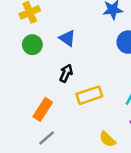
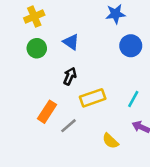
gray line: (47, 138) -> (69, 126), moved

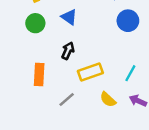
orange rectangle: (47, 112) -> (39, 74), moved, turned -30
yellow semicircle: (110, 141) -> (108, 99), moved

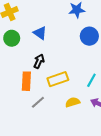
orange rectangle: (39, 74) -> (26, 81), moved
yellow semicircle: (108, 99) -> (73, 102), turned 120

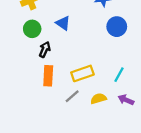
black arrow: (39, 61) -> (45, 49), moved
gray line: (38, 102) -> (72, 96), moved

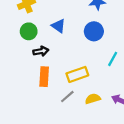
blue circle: (117, 27) -> (94, 31), moved
black arrow: (45, 49) -> (41, 51), turned 56
cyan line: (119, 75) -> (113, 59), moved

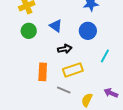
black arrow: (41, 51) -> (65, 49), moved
gray line: (67, 97) -> (64, 90), turned 64
yellow semicircle: (93, 99) -> (87, 100), moved, turned -48

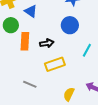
blue triangle: (56, 26) -> (31, 11), moved
orange rectangle: (43, 72) -> (25, 41), moved
gray line: (64, 90) -> (30, 84), moved

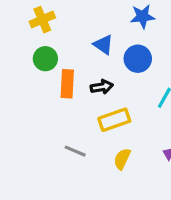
blue triangle: (31, 11) -> (103, 45), moved
yellow semicircle: (69, 94) -> (122, 159), moved

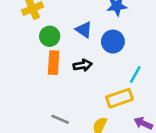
green circle: (45, 59) -> (50, 36), moved
yellow rectangle: (114, 120) -> (119, 98), moved

